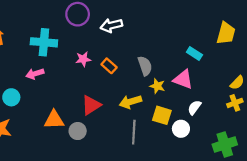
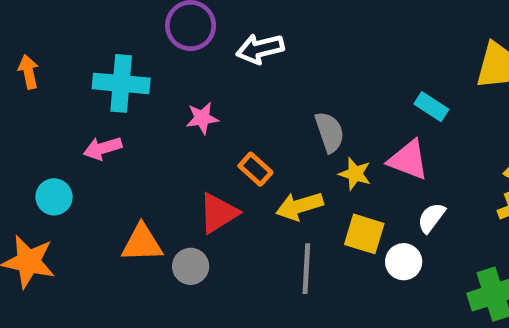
orange rectangle: (109, 66) -> (255, 169), moved

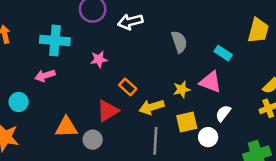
gray semicircle: (330, 132) -> (179, 42), moved
yellow star: (355, 174) -> (182, 89), turned -30
yellow square: (364, 234) -> (187, 122), turned -30

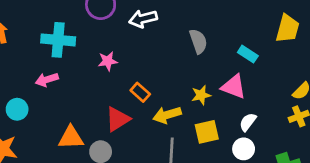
white circle: (208, 137) -> (244, 149), moved

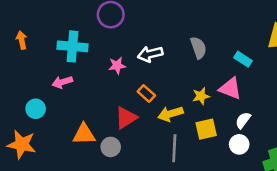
white arrow: (143, 19) -> (150, 54), moved

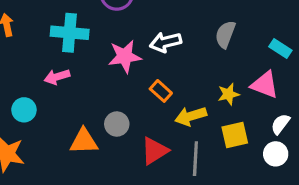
gray semicircle: (198, 48) -> (225, 34), turned -140
pink star: (117, 66) -> (125, 56), size x1.5
red triangle: (126, 118) -> (155, 151), moved
gray circle: (111, 147) -> (117, 124), moved

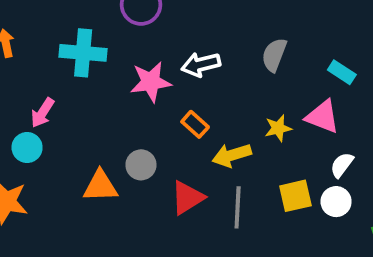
pink arrow: (57, 77) -> (42, 113), moved, turned -40
yellow square: (235, 135) -> (295, 196), moved

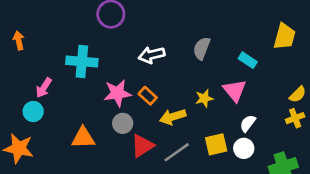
cyan cross: (83, 53) -> (82, 61), moved
pink star: (151, 82) -> (117, 93), moved
pink triangle: (323, 117) -> (235, 90), turned 30
gray circle: (141, 165) -> (123, 123), moved
gray line: (238, 207) -> (177, 152), turned 52

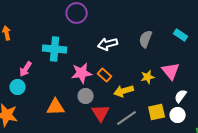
cyan rectangle: (248, 60) -> (181, 35), moved
red triangle: (142, 146) -> (101, 113), turned -30

